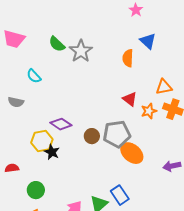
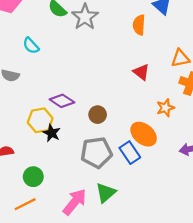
orange star: (149, 111) -> (165, 108), moved
gray pentagon: (117, 134) -> (96, 153), moved
blue rectangle: (120, 195) -> (130, 153), moved

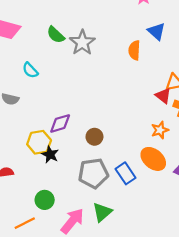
red triangle: (141, 72) -> (163, 96), moved
purple diamond: (62, 101) -> (60, 123), turned -50
orange ellipse: (144, 134) -> (153, 159), moved
green circle: (33, 177) -> (45, 200), moved

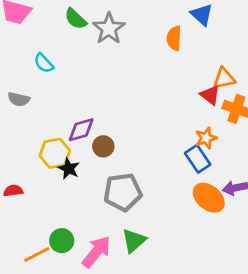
brown circle: (94, 137) -> (103, 146), moved
orange ellipse: (153, 159) -> (209, 198), moved
blue rectangle: (126, 173) -> (198, 159), moved
green circle: (45, 200) -> (62, 241), moved

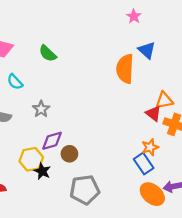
gray star: (109, 28) -> (41, 109), moved, size x0.7
orange semicircle: (174, 38) -> (125, 69), size x1.5
cyan semicircle: (44, 63) -> (15, 82), moved

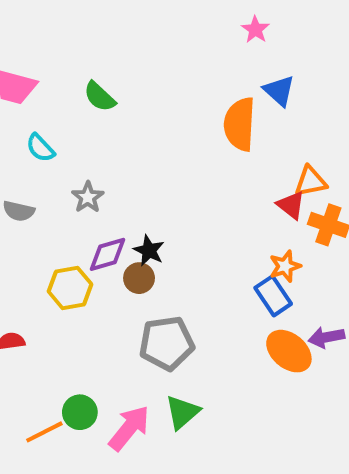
black star: (42, 171) -> (149, 250), moved

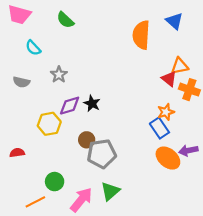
blue triangle: (279, 91) -> (174, 21), moved
brown circle: (139, 278) -> (87, 140), moved
green circle: (80, 412) -> (55, 182), moved

